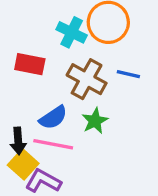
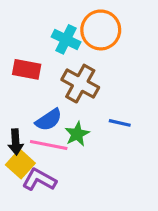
blue line: (128, 74) -> (120, 123), moved
green star: (95, 121) -> (77, 134), moved

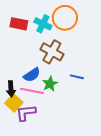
red rectangle: (27, 69) -> (19, 24), moved
purple L-shape: (39, 180) -> (26, 113), turned -35

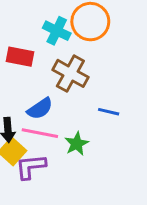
red rectangle: (19, 24) -> (20, 57), moved
green star: (50, 84) -> (77, 144), moved

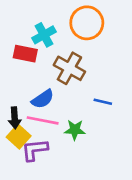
cyan cross: (57, 31) -> (44, 35), moved, turned 35
green star: (77, 144) -> (75, 130), turned 30

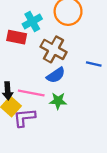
blue semicircle: (43, 99) -> (56, 75), moved
blue line: (103, 102) -> (94, 64), moved

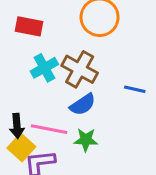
cyan cross: (32, 21) -> (44, 68), moved
red rectangle: (17, 37) -> (29, 26), moved

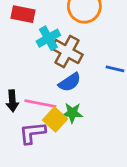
cyan cross: (44, 68) -> (48, 38), moved
yellow square: (21, 147) -> (55, 120), moved

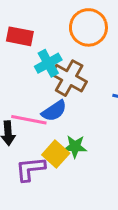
blue semicircle: (70, 82) -> (54, 111), moved
pink line: (40, 104) -> (29, 120), moved

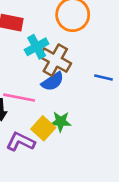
blue semicircle: (54, 111) -> (53, 82), moved
purple L-shape: (30, 169) -> (21, 142), turned 32

